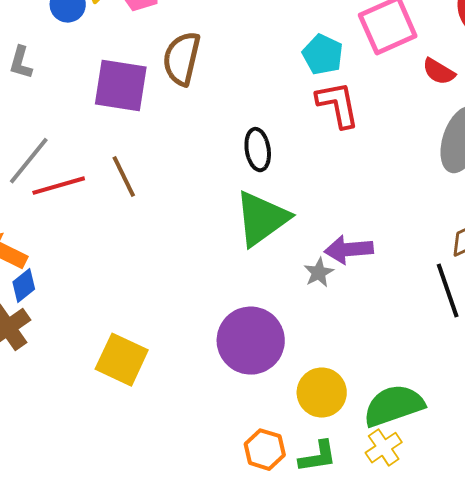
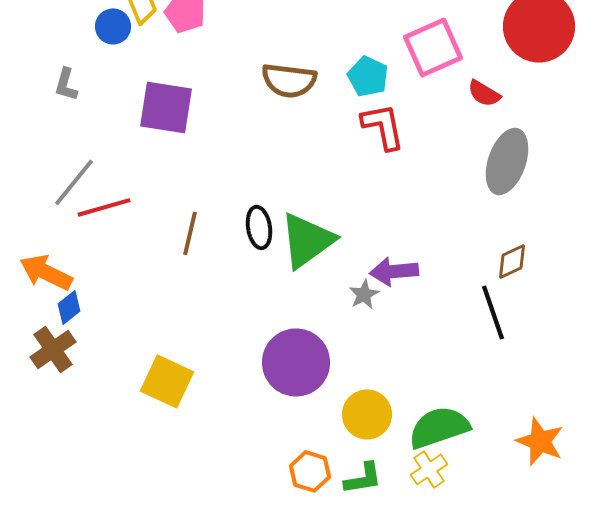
brown semicircle: (182, 59) -> (289, 80), moved, turned -96
black ellipse: (258, 150) -> (259, 227), moved
brown line: (124, 177) -> (190, 233), moved, turned 39

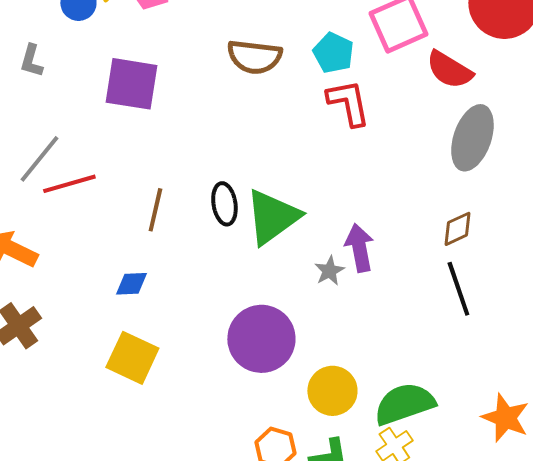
red semicircle: (484, 93) -> (449, 70), size x1.4
brown diamond: (512, 261) -> (457, 229), moved
purple arrow: (394, 271) -> (359, 248), turned 84
blue diamond: (69, 307) -> (131, 284), moved, turned 36

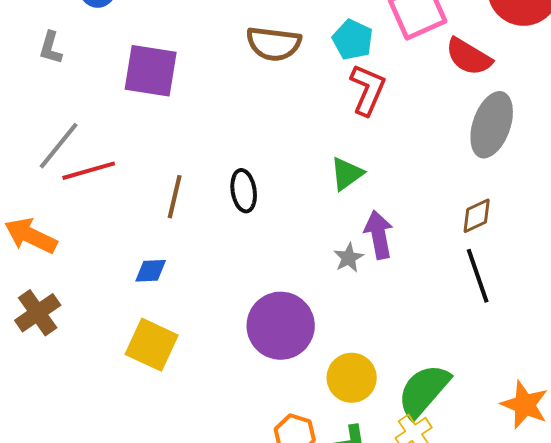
red L-shape: (348, 103) -> (368, 90), turned 34
green triangle: (272, 217) -> (347, 174), moved, size x0.6
green semicircle: (404, 404) -> (424, 391), turned -30

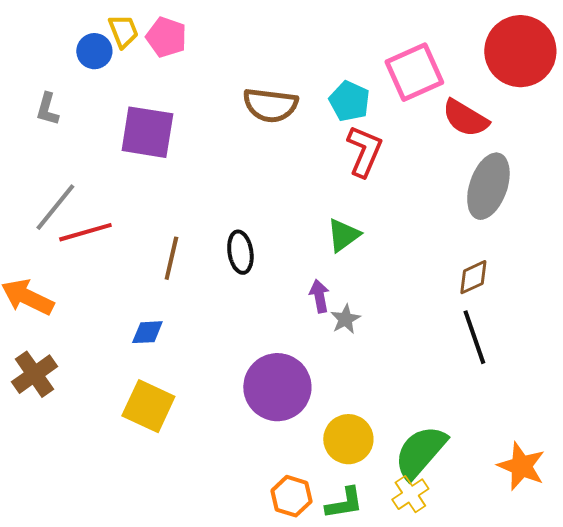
purple arrow: (379, 235) -> (319, 296), moved, size x0.7

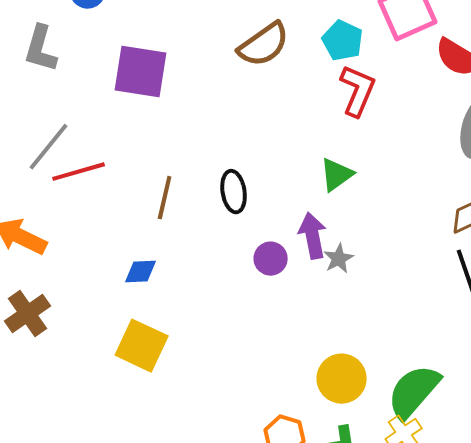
brown semicircle: (270, 105) -> (264, 45), turned -42
gray L-shape: (47, 109) -> (41, 49), size x1.4
purple arrow: (319, 296) -> (313, 236), size x1.4
purple circle: (277, 387) -> (271, 259), moved, size x0.5

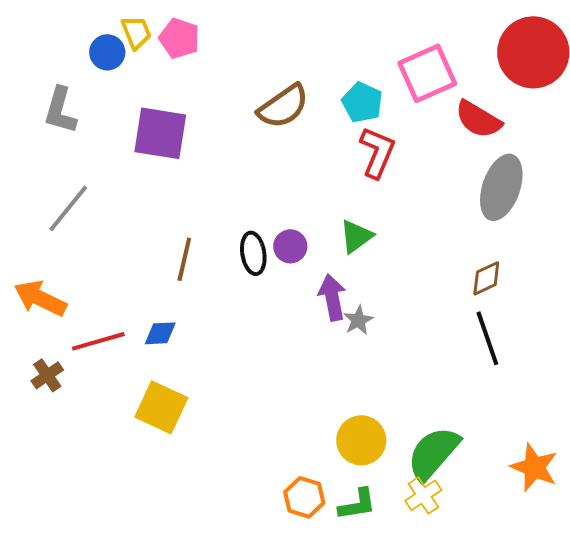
red line: (79, 172) -> (98, 341), moved
purple circle: (271, 259) -> (290, 246), moved
brown cross: (28, 314) -> (47, 375), size x0.7

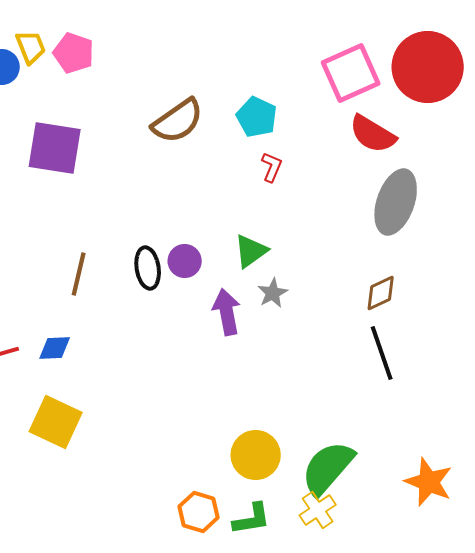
pink square: (427, 73) -> (351, 73), moved
red L-shape: (377, 152) -> (272, 167), size x0.6
gray star: (358, 320) -> (273, 293), moved

